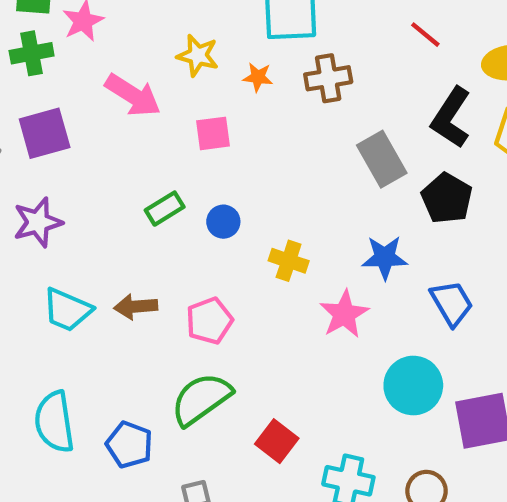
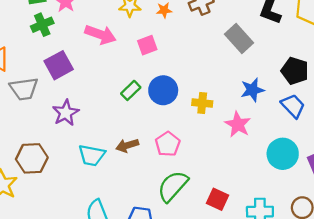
black pentagon: (447, 198) -> (295, 71), moved
blue circle: (223, 222) -> (163, 90), size x1.6

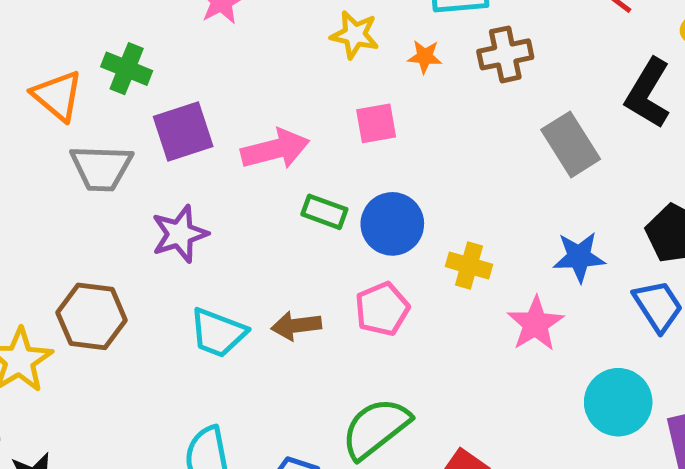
green cross: (42, 25) -> (127, 69), moved, turned 35
pink arrow: (100, 35) -> (275, 149), moved, turned -44
green rectangle: (131, 90) -> (324, 212), turned 54
pink pentagon: (168, 144) -> (382, 309), moved

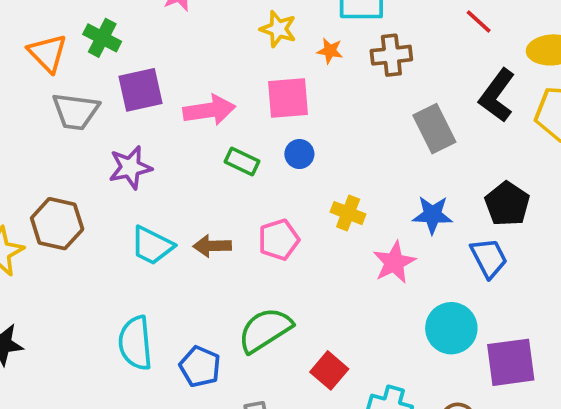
pink square: (376, 123) -> (288, 98), size x1.4
blue circle: (392, 224) -> (299, 154), moved, size x0.6

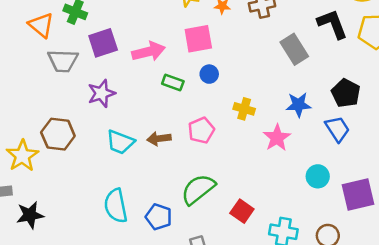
black L-shape: (497, 95) -> (332, 24), turned 128
cyan circle: (451, 328) -> (318, 176), size x0.7

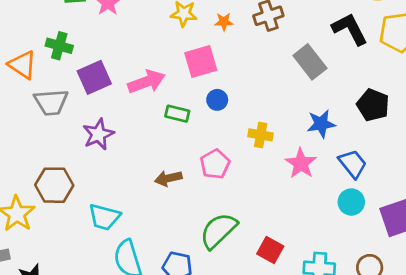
blue trapezoid: (337, 129) -> (353, 164), moved
cyan trapezoid: (120, 142) -> (104, 217), moved

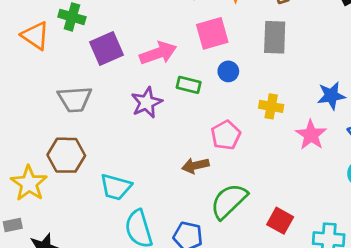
gray rectangle: (310, 62) -> (275, 37), moved, turned 40
gray trapezoid: (51, 102) -> (75, 99), moved
purple star: (98, 134) -> (147, 103), moved
brown arrow: (168, 178) -> (195, 166), moved

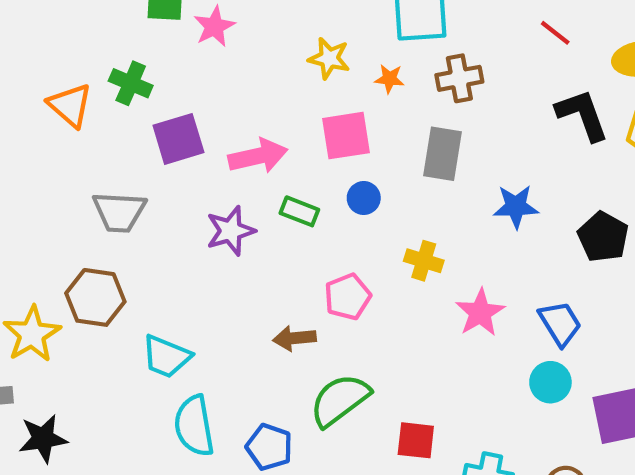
blue star: (331, 96) -> (516, 207), moved
red square: (280, 221) -> (416, 440), turned -30

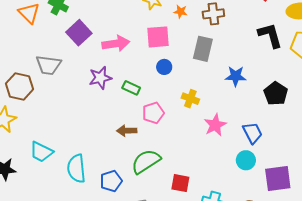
purple square: (178, 139) -> (79, 33), turned -30
green rectangle: (299, 211) -> (131, 88), moved
brown hexagon: (95, 297) -> (19, 86), moved
cyan trapezoid: (166, 356) -> (41, 152), moved
blue pentagon: (269, 447) -> (111, 181), turned 30

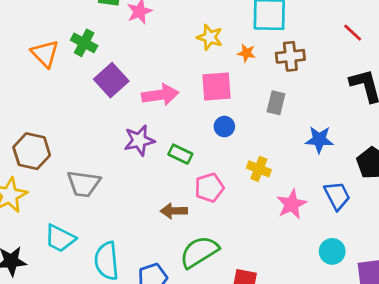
gray rectangle: (203, 49) -> (276, 103), size x0.7
gray trapezoid: (48, 65) -> (84, 184), moved
blue trapezoid: (252, 133) -> (337, 196), moved

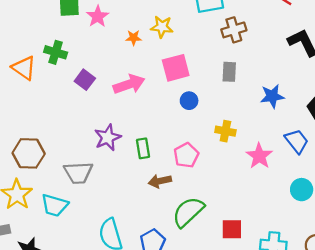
orange star: (247, 53) -> (134, 38), moved
purple square: (111, 80) -> (85, 80), size x0.7
purple star: (139, 140) -> (108, 138), moved
green rectangle: (180, 154) -> (143, 148), moved, turned 66
cyan trapezoid: (60, 238) -> (55, 205), moved

